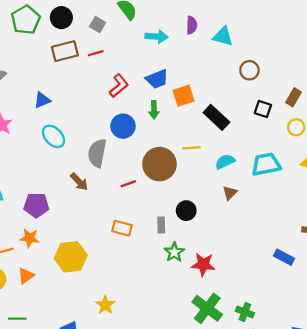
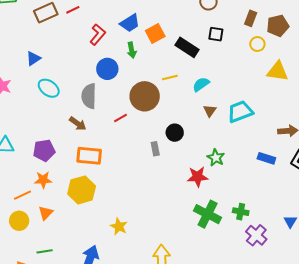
black square: (263, 109) -> (216, 34), moved
cyan trapezoid: (266, 164) -> (240, 112), moved
orange rectangle: (122, 228) -> (89, 156), moved, size x1.4
green star: (174, 252) -> (216, 158), moved

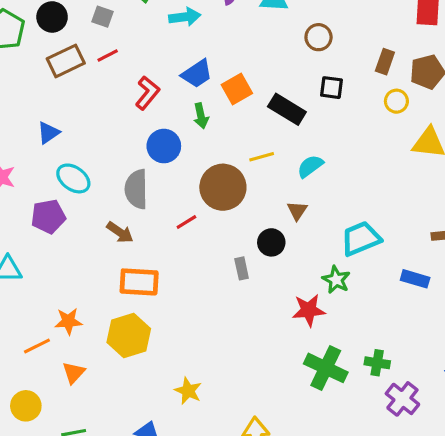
brown triangle: (210, 111) -> (297, 211), moved
cyan trapezoid: (240, 112) -> (361, 239), moved
purple pentagon: (44, 150) -> (48, 216), moved
yellow circle: (19, 221) -> (26, 406), moved

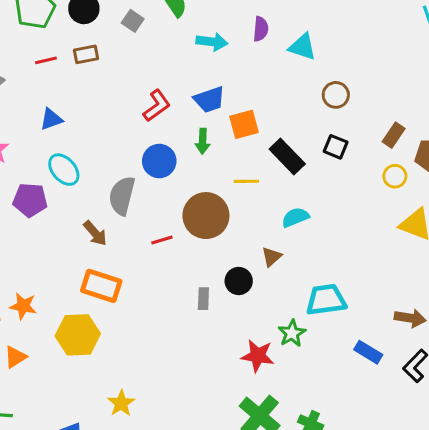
red line: (108, 55) -> (46, 60), moved
brown rectangle: (66, 61) -> (86, 54), size x0.7
yellow line: (262, 157) -> (246, 181), moved

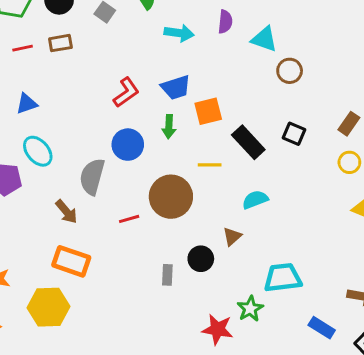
brown circle: (336, 95) -> (290, 71), moved

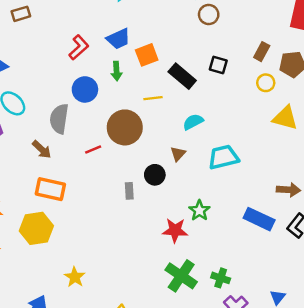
cyan trapezoid: (283, 278) -> (223, 157), moved
blue rectangle: (322, 328) -> (259, 219), size x1.4

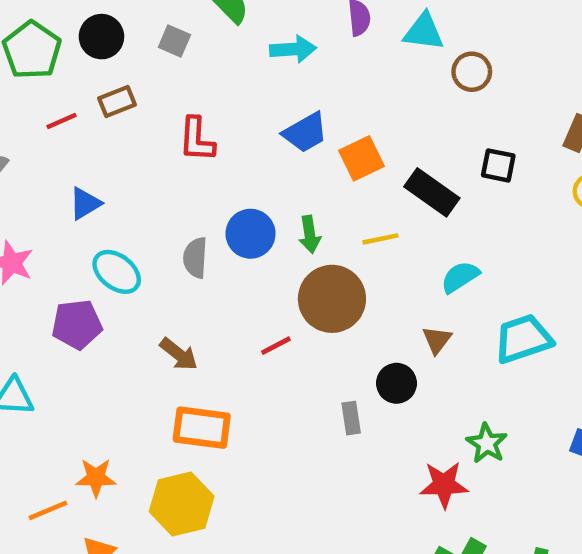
red L-shape: (79, 47) -> (197, 139), moved, turned 140
green arrow: (116, 71) -> (310, 234), moved
gray semicircle: (59, 119) -> (195, 258), moved, size x0.7

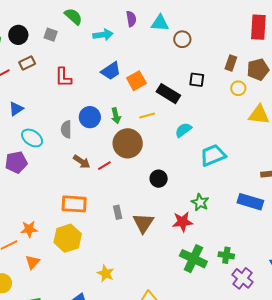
brown triangle: (437, 340) -> (143, 223), moved, size x1.6
brown arrow: (179, 354) -> (82, 162), moved
gray rectangle: (351, 418) -> (118, 212), moved

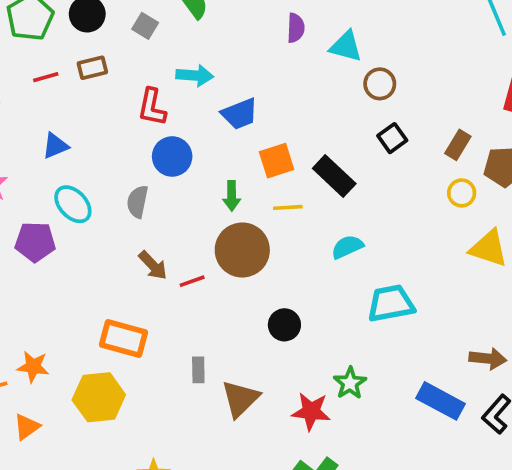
cyan arrow: (103, 35) -> (195, 75), moved
black square: (197, 80) -> (392, 138), moved, turned 35
orange square: (136, 81) -> (277, 161), moved
blue circle: (90, 117) -> (172, 156), moved

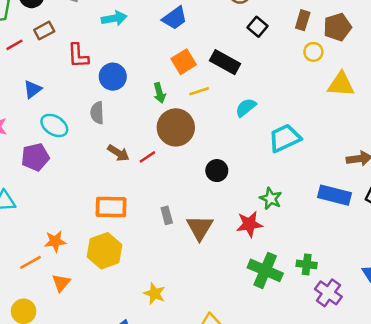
red L-shape: (152, 107) -> (78, 56), moved
blue trapezoid: (240, 114) -> (175, 18), moved

